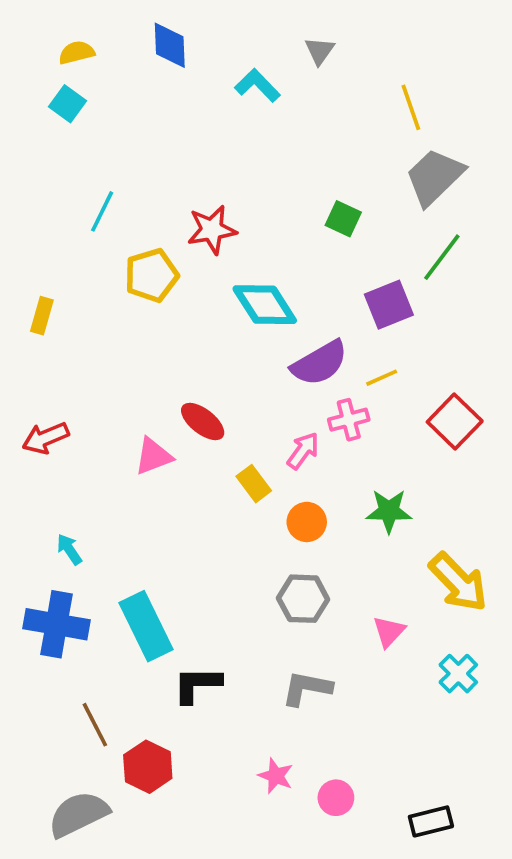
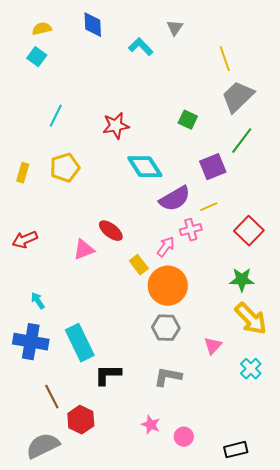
yellow pentagon: (151, 275) -> (65, 168), moved
green star: (389, 511) -> (242, 280), moved
orange circle: (307, 522) -> (168, 286), size x1.8

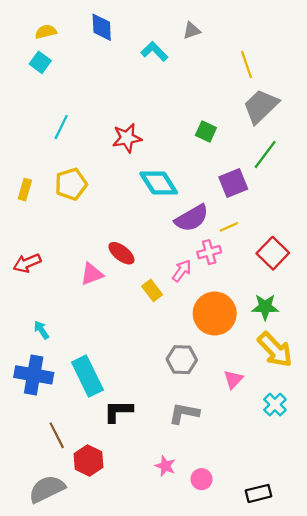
gray triangle: (175, 28) -> (192, 31), turned 36
orange circle: (168, 286) -> (215, 314), moved

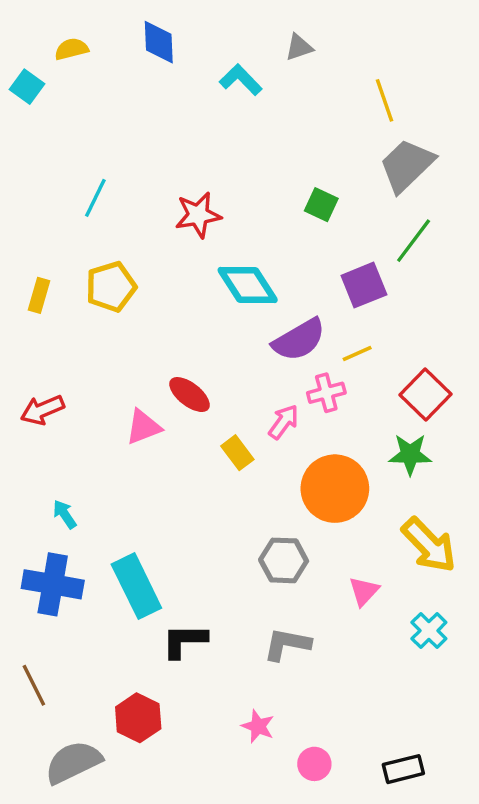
cyan square: (40, 62) -> (27, 87), moved
green star: (265, 307) -> (410, 454), moved
brown line: (57, 435) -> (34, 685), moved
pink circle: (202, 479) -> (314, 764), moved

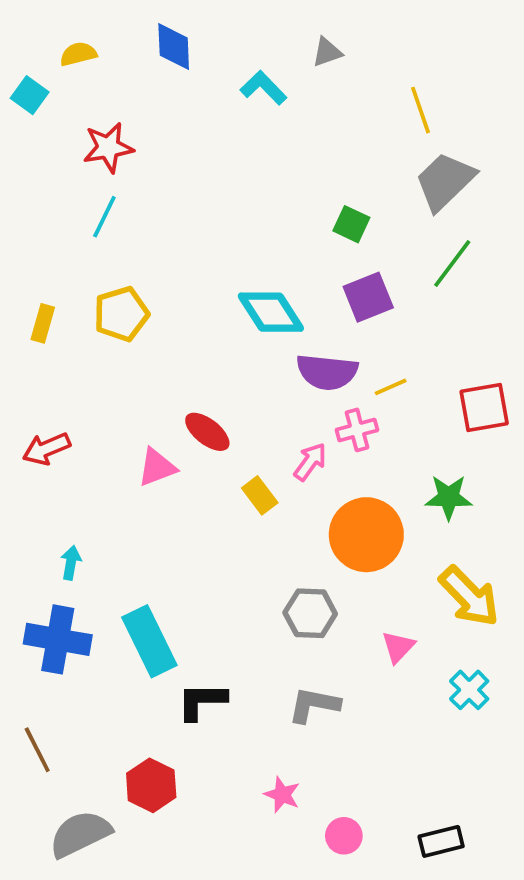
red star: (198, 215) -> (108, 148), moved
purple square: (364, 285) -> (368, 297), moved
purple semicircle: (299, 340) -> (327, 372), turned 36
red square: (426, 395) -> (484, 407), moved, turned 36
cyan arrow: (65, 514) -> (71, 563), turned 44

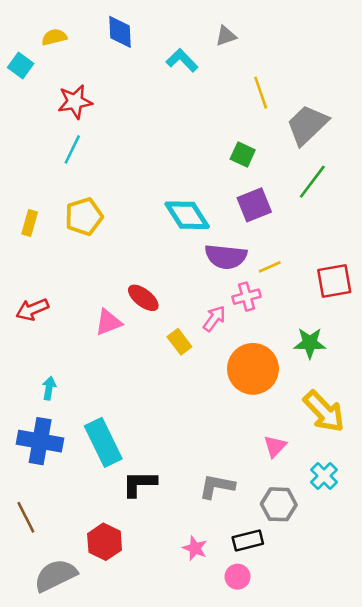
yellow line: (421, 110) -> (261, 93), moved
gray hexagon: (310, 613) -> (279, 504), moved
black rectangle: (441, 841) -> (248, 540), moved

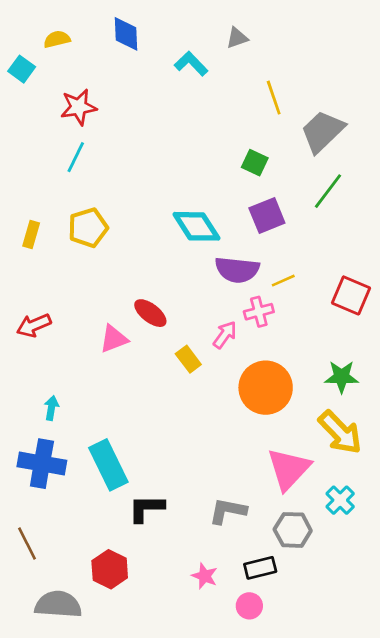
red square: (334, 281) -> (351, 295), turned 33
green star: (310, 343) -> (342, 377), moved
pink triangle: (275, 446) -> (289, 469), size x1.8
gray semicircle: (56, 575) -> (58, 604), turned 30

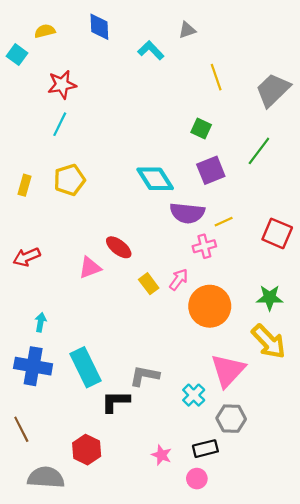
gray trapezoid: (323, 131) -> (273, 90), moved
pink arrow: (225, 335) -> (179, 279), moved
cyan cross: (340, 500) -> (194, 395), moved
gray L-shape: (228, 511) -> (144, 376), moved

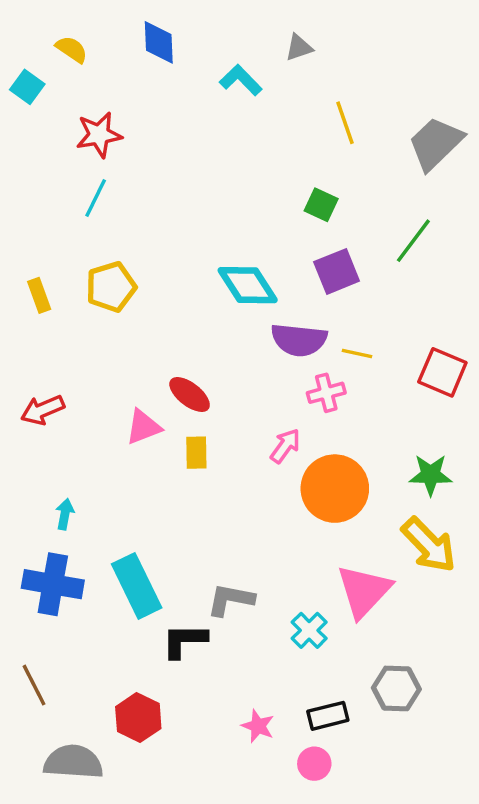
yellow semicircle: (45, 31) -> (72, 49), turned 48
yellow rectangle: (24, 185) -> (39, 295), turned -36
yellow line: (224, 222) -> (357, 353), turned 36
yellow rectangle: (149, 284) -> (196, 453), moved, turned 36
gray hexagon: (231, 419) -> (396, 688), moved

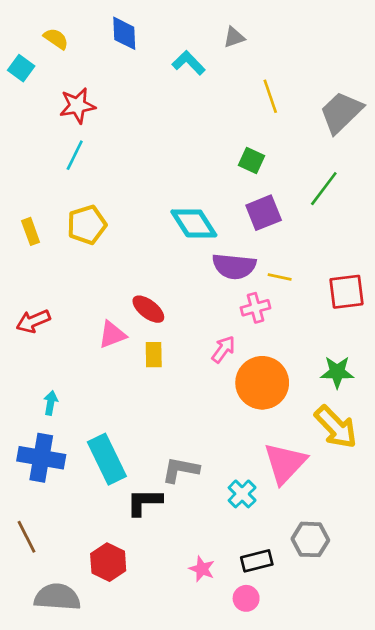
red square: (442, 372) -> (347, 292), turned -30

